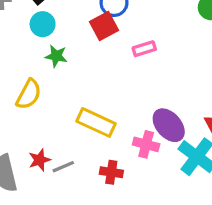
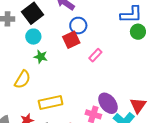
pink rectangle: (144, 49) -> (95, 55), turned -32
yellow rectangle: (96, 122) -> (51, 102), moved, turned -40

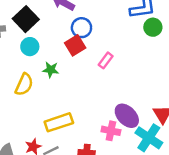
green star: (41, 57) -> (51, 70), moved
yellow semicircle: (22, 79) -> (24, 85), moved

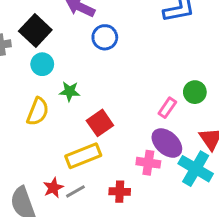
green circle: (153, 27) -> (195, 92), moved
red square: (75, 45) -> (100, 123), moved
pink rectangle: (106, 60) -> (167, 108), moved

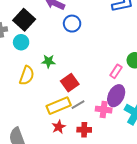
cyan circle: (42, 64) -> (21, 42), moved
purple ellipse: (167, 143) -> (116, 96), turned 75
red star: (53, 188) -> (59, 127), moved
gray line: (75, 191) -> (78, 105), moved

